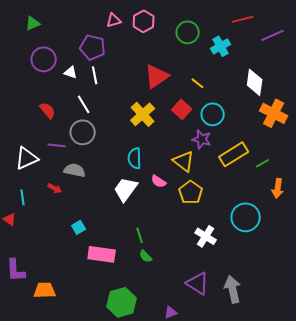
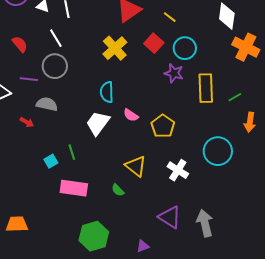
yellow rectangle: (234, 154) -> (206, 88), turned -60
yellow triangle: (184, 161) -> (136, 166), moved
green line: (140, 235) -> (72, 152), moved

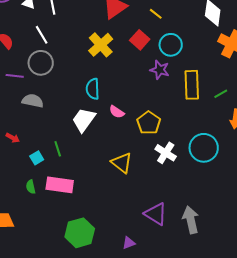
red arrow: (27, 122) -> (13, 138), moved
white cross: (178, 170) -> (166, 153), moved
green semicircle: (118, 190) -> (31, 187), moved, turned 32

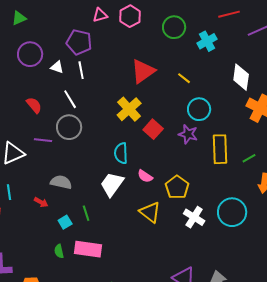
red square: (140, 40) -> (153, 129), moved
gray semicircle: (33, 101) -> (61, 182), moved
yellow triangle: (122, 163) -> (150, 212), moved

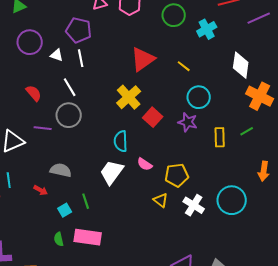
yellow rectangle: (220, 149) -> (220, 137), size x0.7
green line: (249, 158) -> (247, 131), moved
yellow pentagon: (177, 187) -> (177, 175), turned 30
yellow triangle: (150, 212) -> (161, 200), moved, size x0.7

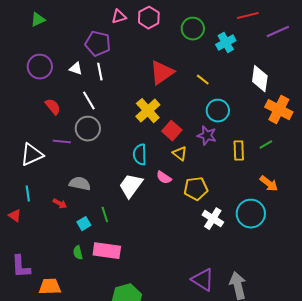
purple circle: (30, 42) -> (40, 67), moved
orange arrow: (264, 171) -> (269, 184), moved, turned -60
yellow triangle: (161, 200) -> (180, 154), moved

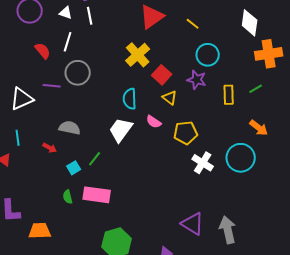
white line: (89, 101) -> (68, 42), moved, turned 48
orange cross: (279, 110) -> (269, 54), turned -36
green line: (105, 215) -> (95, 159), turned 56

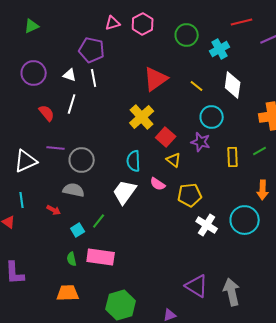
white diamond: (250, 23) -> (233, 85), moved
gray circle: (78, 73) -> (82, 160), moved
orange arrow: (259, 128) -> (263, 190), turned 54
orange trapezoid: (40, 231) -> (68, 293), moved

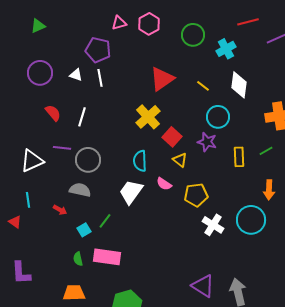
white line: (72, 104) -> (82, 117), moved

